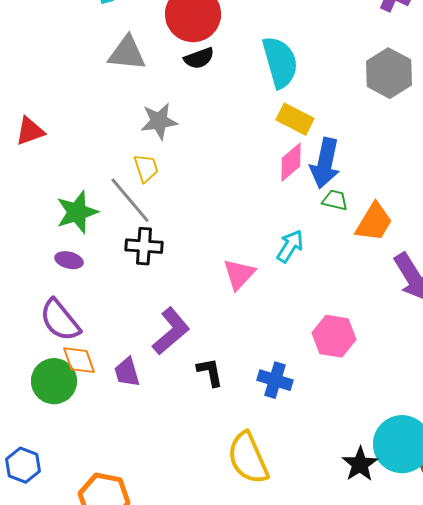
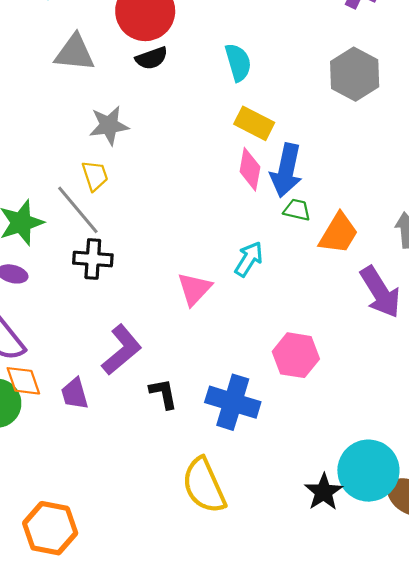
cyan semicircle: (280, 62) -> (238, 62), size x0.7
pink diamond: (291, 162) -> (250, 169), turned -39
blue cross: (275, 380) -> (233, 402), size x1.4

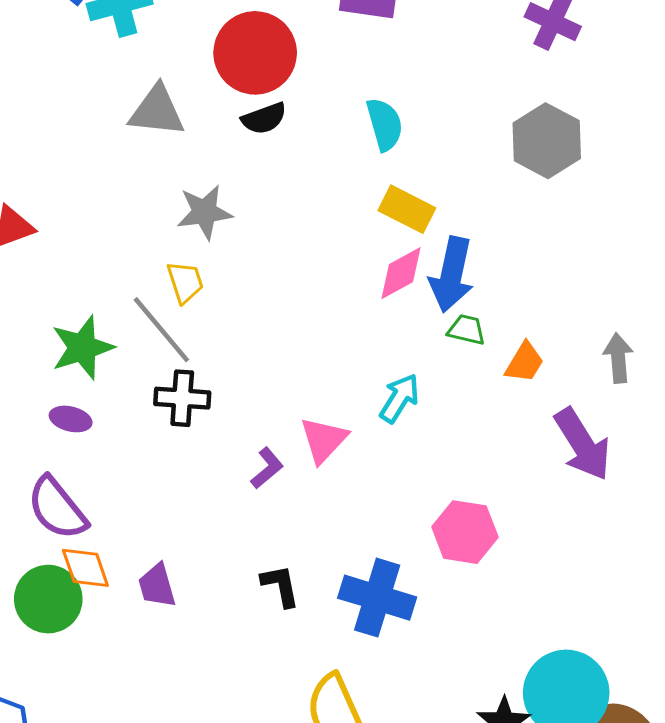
pink diamond: (250, 169) -> (401, 273), turned 51
orange trapezoid: (339, 233) -> (524, 362), size x0.7
purple L-shape: (122, 350) -> (267, 468), moved, size x0.6

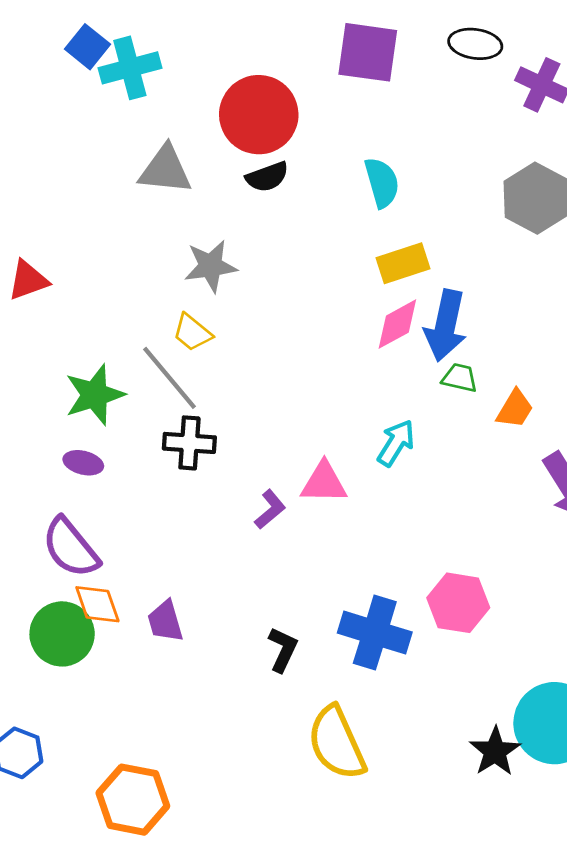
yellow rectangle: (407, 209) -> (403, 263), turned -45
yellow trapezoid: (185, 282) -> (192, 333), turned 147
pink triangle: (324, 440) -> (324, 483), turned 48
pink hexagon: (465, 532) -> (458, 603), moved
black L-shape: (280, 586) -> (283, 650), moved, turned 36

